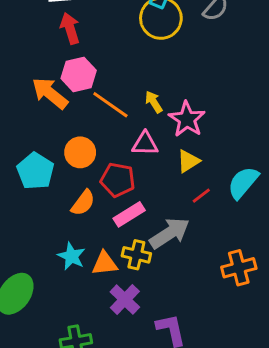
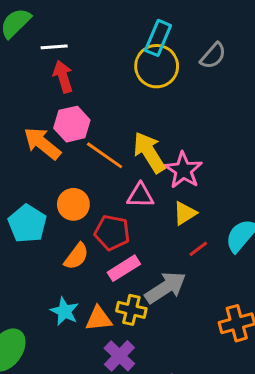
yellow arrow: (154, 102) -> (149, 152), size x1.8

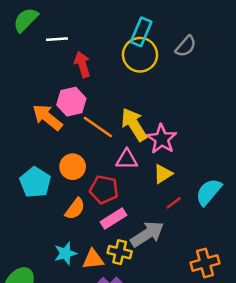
red arrow: (63, 77) -> (82, 64), moved
cyan star: (64, 311) -> (65, 253), turned 30

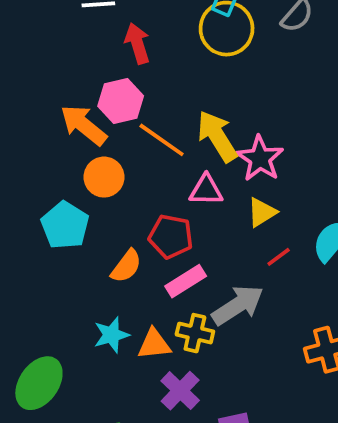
orange circle: (73, 167) -> (104, 177), moved

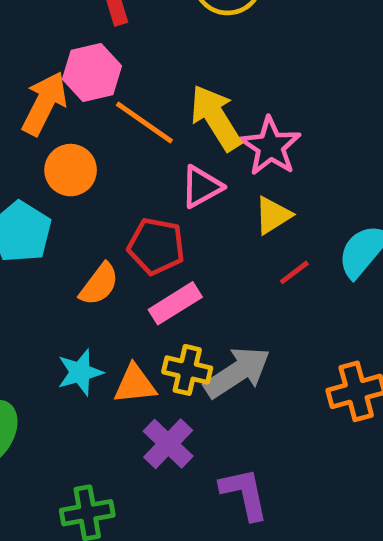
orange arrow: (84, 125) -> (44, 103), turned 78
pink triangle: (206, 190) -> (201, 187), turned -30
gray arrow: (238, 305) -> (237, 372), moved

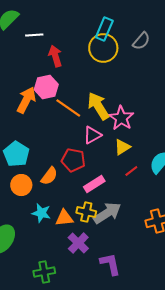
orange circle: (71, 170) -> (21, 185), moved
pink rectangle: (175, 303) -> (94, 184), moved
cyan star: (80, 372) -> (41, 213), turned 30

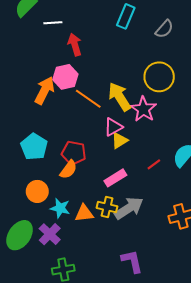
yellow circle: (103, 48) -> (159, 77), moved
yellow triangle: (122, 147) -> (120, 140), moved
red pentagon: (73, 160) -> (74, 153), moved
orange circle: (21, 185) -> (37, 191), moved
purple cross: (78, 243) -> (50, 234), moved

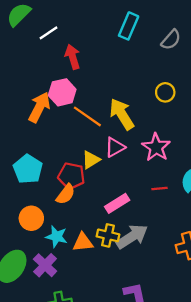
white line: (53, 23) -> (48, 33), turned -30
yellow circle: (159, 77) -> (165, 92), size x0.6
pink star: (143, 109) -> (156, 147), moved
yellow triangle: (120, 140) -> (91, 160), moved
red line: (154, 164) -> (160, 188), turned 32

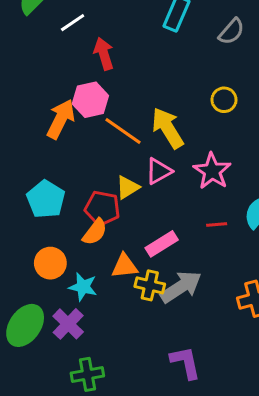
orange triangle: (83, 242) -> (125, 266), moved

